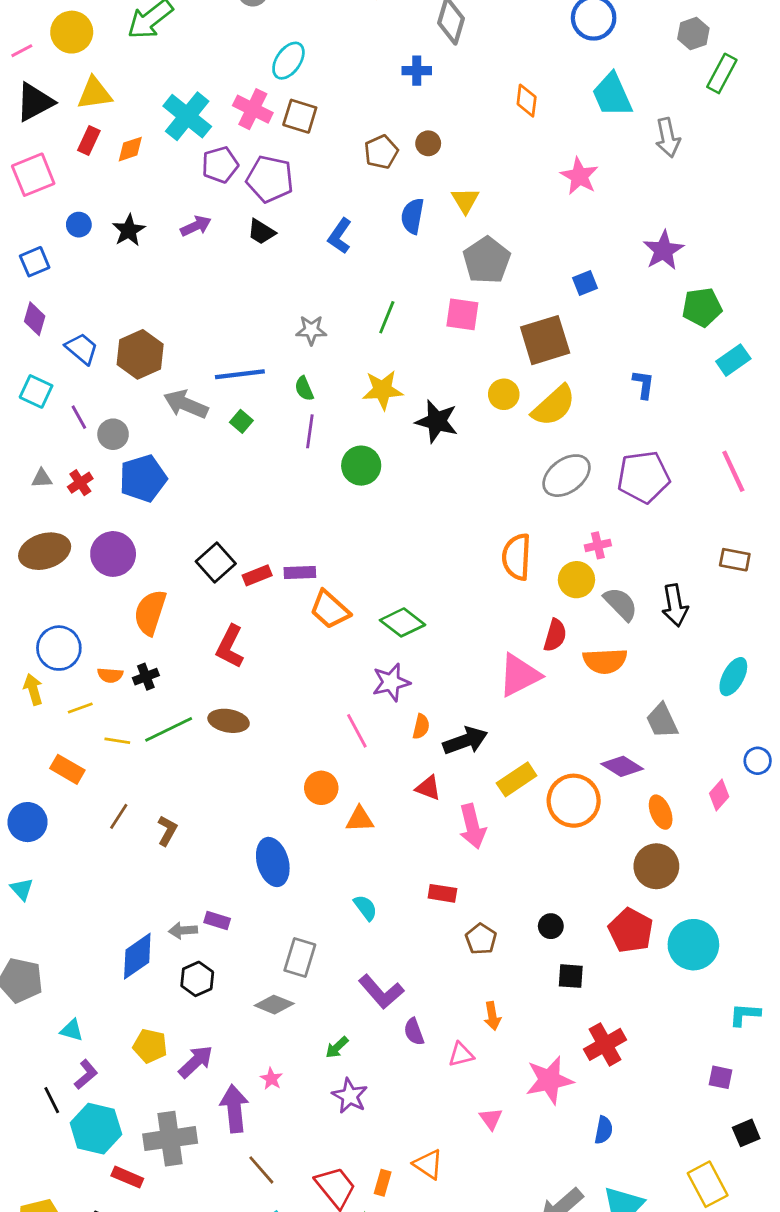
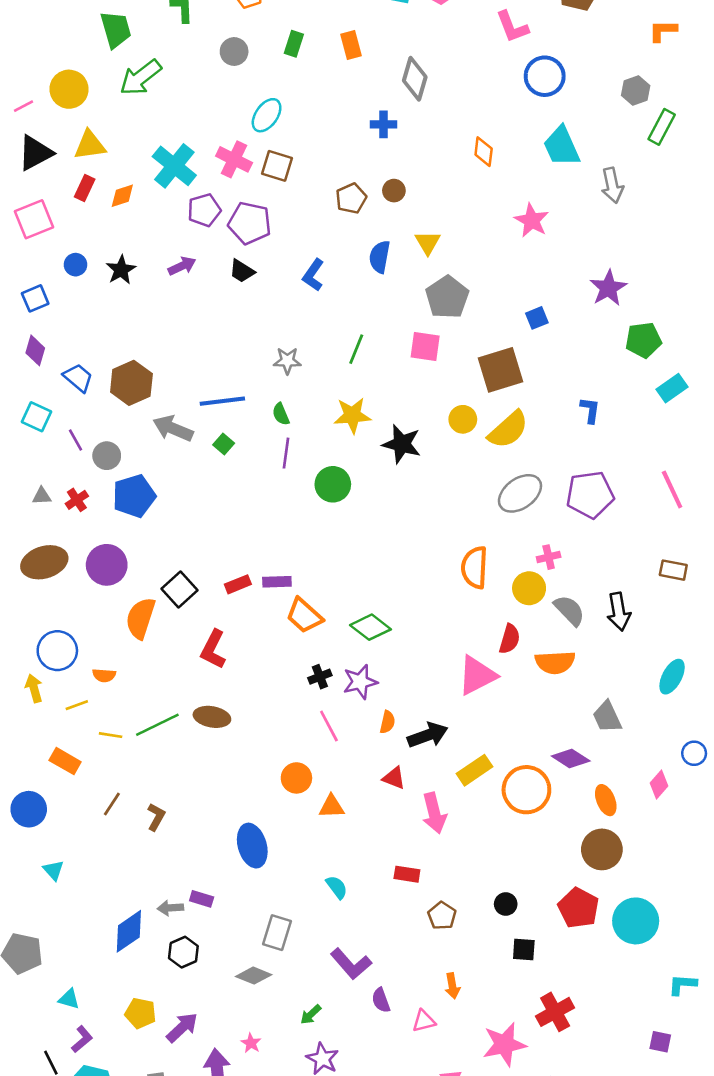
black square: (216, 563) -> (179, 590), moved
black cross: (146, 677) -> (320, 677), moved
cyan triangle: (22, 889) -> (53, 870), moved

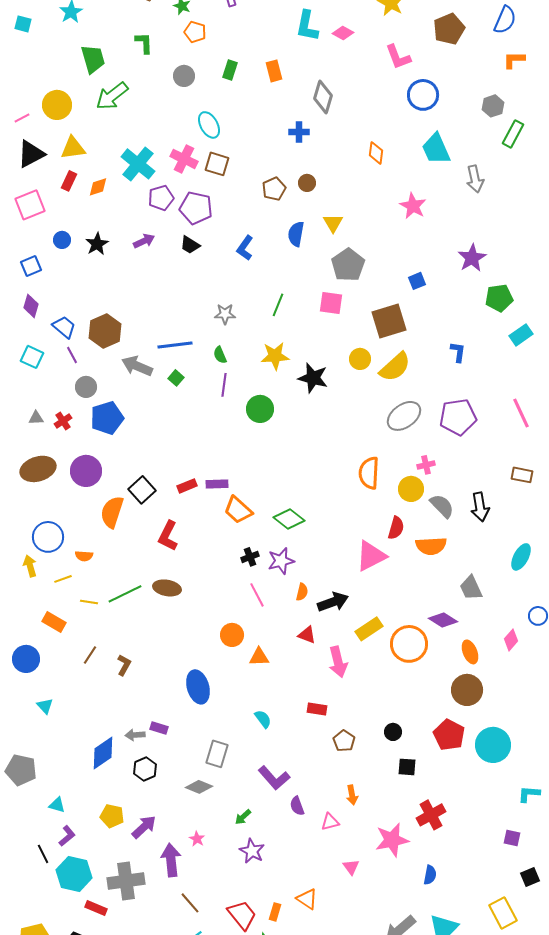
cyan ellipse: (267, 115) -> (209, 125), turned -64
purple line: (76, 440) -> (72, 355), moved

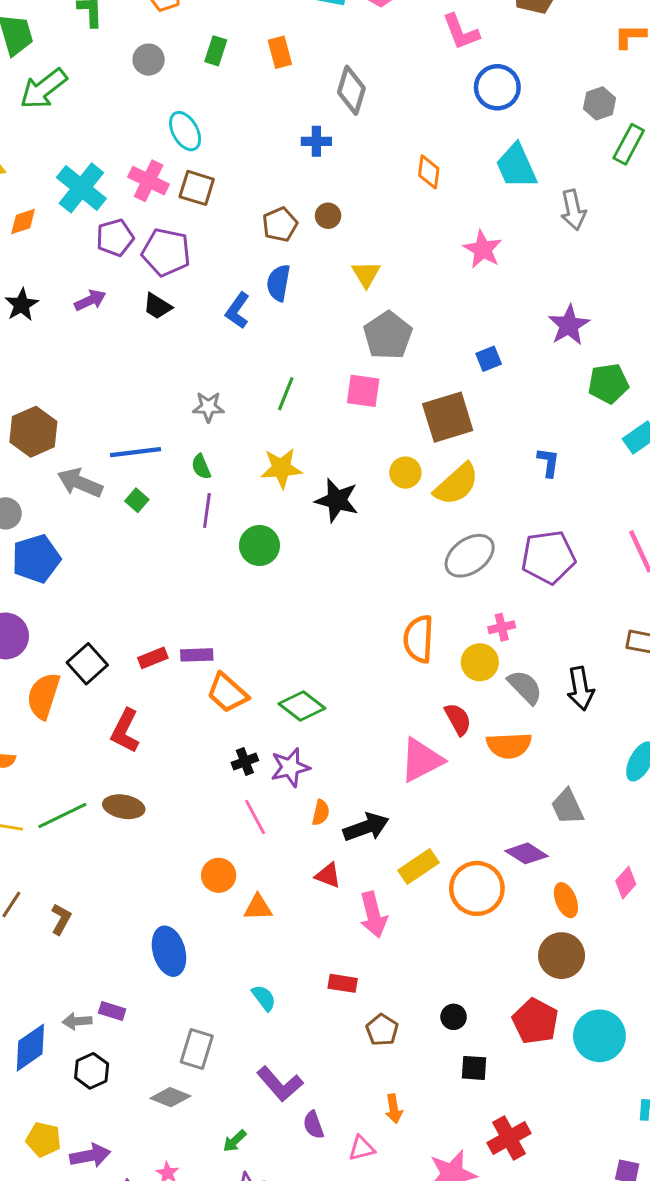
blue semicircle: (296, 234) -> (278, 283), moved
red semicircle: (396, 528) -> (458, 719), turned -45
purple arrow: (144, 827) -> (90, 1155), turned 32

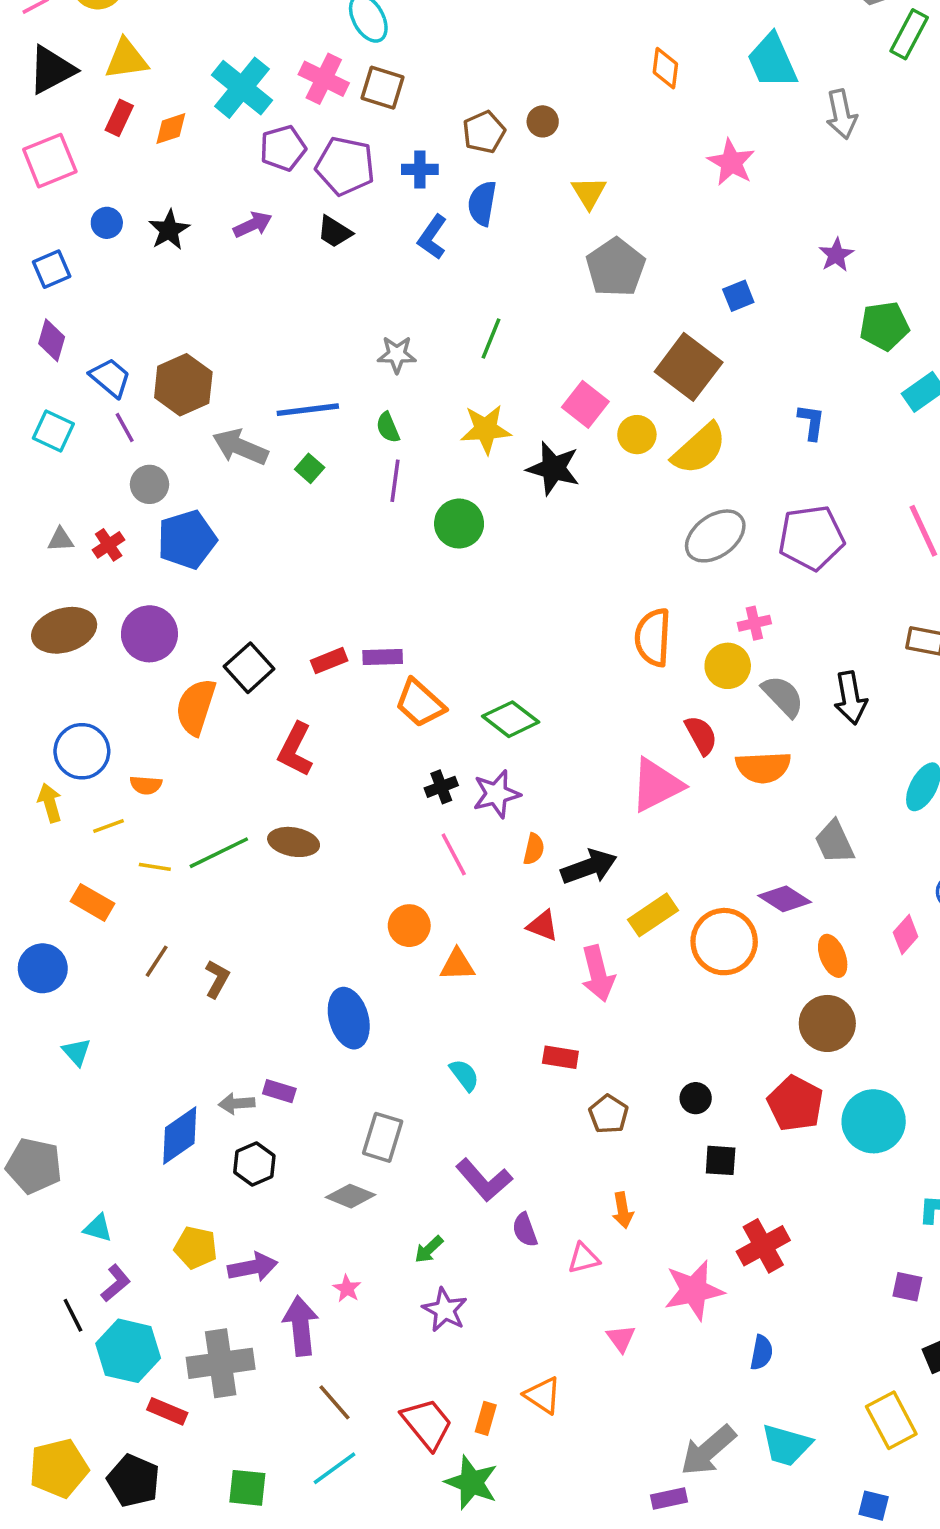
blue cross: (316, 141) -> (420, 169), moved
purple star: (569, 325) -> (836, 255), size x0.7
pink square: (363, 391) -> (585, 404), moved, turned 30
brown square: (448, 417) -> (689, 367), turned -36

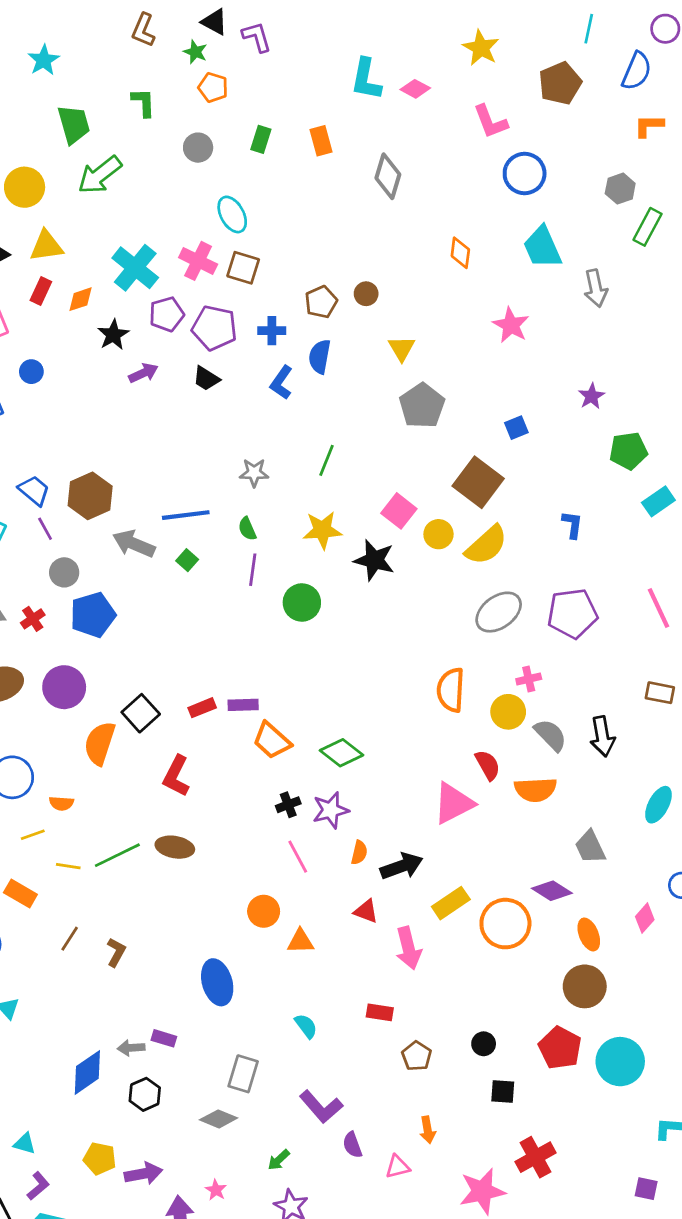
black star: (169, 230) -> (113, 335), moved

